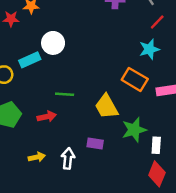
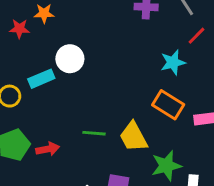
cyan star: (149, 49) -> (173, 62), moved
green line: (65, 94) -> (94, 133), moved
red arrow: (47, 117) -> (48, 149), moved

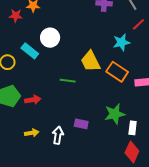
cyan rectangle: (41, 79) -> (30, 51), turned 60
green line: (94, 133) -> (68, 81), moved
yellow trapezoid: (133, 137) -> (91, 61), moved

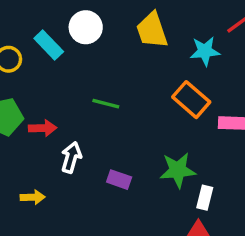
yellow trapezoid: (91, 61) -> (152, 30), moved
yellow arrow: (32, 133) -> (33, 197), moved
white arrow: (58, 135) -> (71, 157), moved

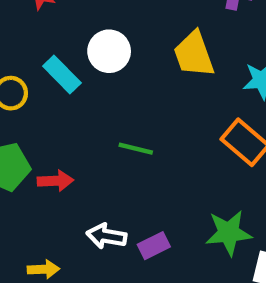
white arrow: (71, 157) -> (106, 236), moved, turned -96
purple rectangle: (119, 180) -> (154, 246), turned -45

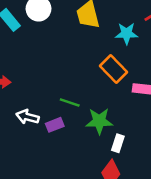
green line: (136, 149) -> (70, 103), moved

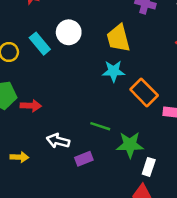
cyan star: (127, 33) -> (113, 71), moved
purple rectangle: (55, 125) -> (84, 159), moved

